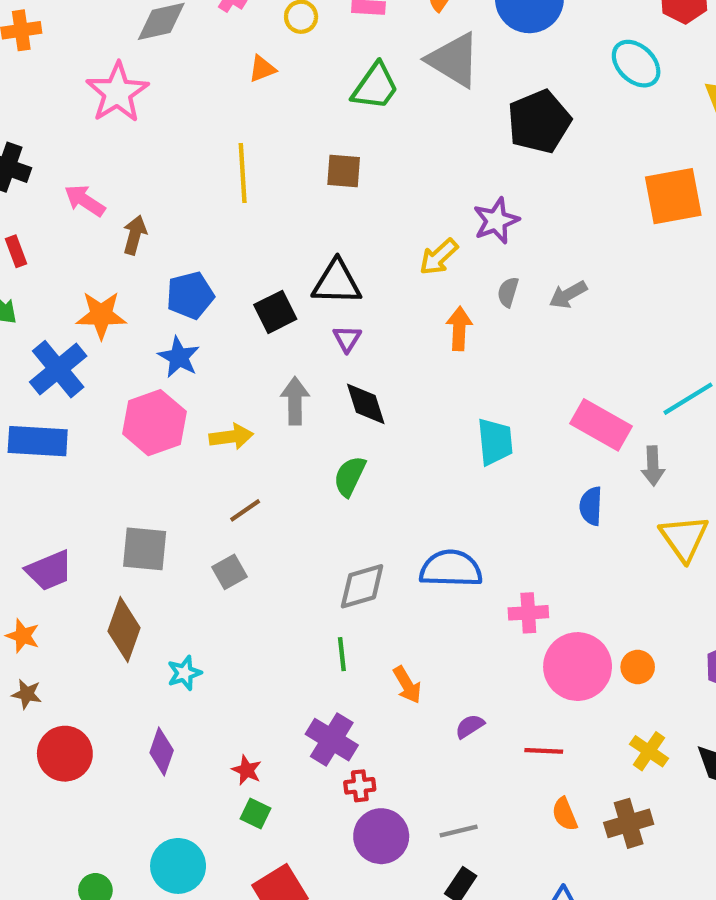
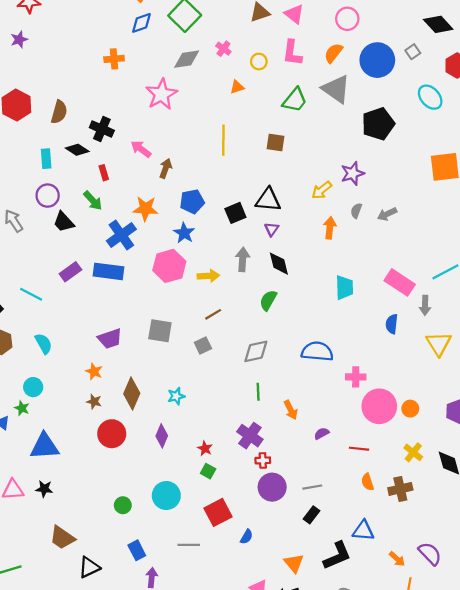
gray diamond: (362, 586) -> (256, 351), moved
brown diamond: (124, 630) -> (132, 393), moved

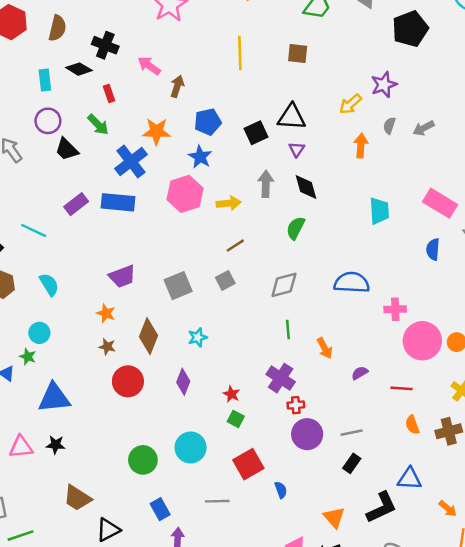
gray square: (160, 331) -> (178, 286), moved, turned -30
green circle: (123, 505) -> (143, 460), size x1.5
blue semicircle: (247, 537) -> (281, 490), turned -48

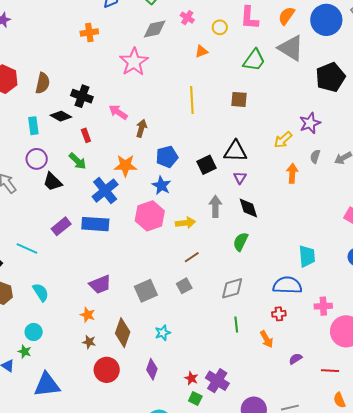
cyan trapezoid: (379, 211) -> (307, 256), moved
purple cross: (281, 378) -> (217, 381), moved
red cross: (296, 405) -> (279, 314), moved

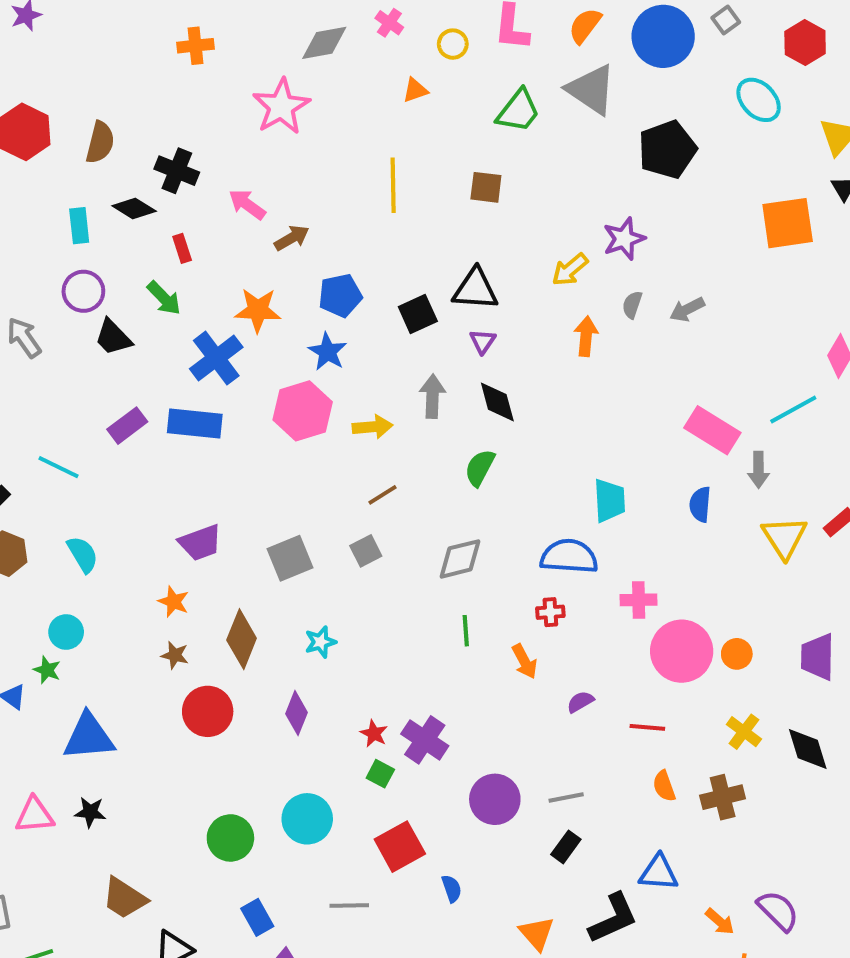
brown arrow: (141, 128) -> (292, 238), turned 42

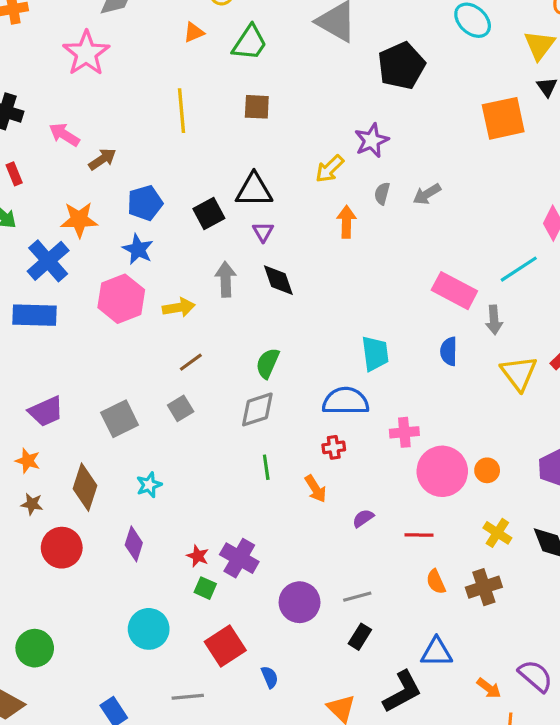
green trapezoid: (518, 111) -> (250, 43), moved
green semicircle: (480, 468) -> (268, 363), moved
green circle: (230, 838) -> (35, 648), moved

